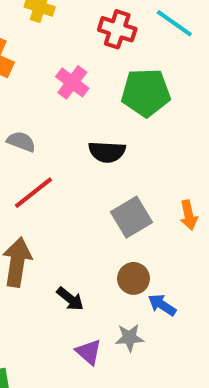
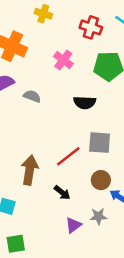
red line: (33, 193) -> (68, 156), moved
gray square: (131, 217) -> (100, 143), turned 35
purple triangle: (89, 352) -> (73, 225), turned 42

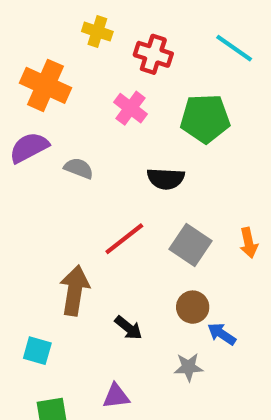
red cross: (91, 27) -> (153, 54), moved
gray square: (100, 143) -> (191, 245), turned 30
red line: (68, 156) -> (124, 239), moved
purple triangle: (73, 225) -> (116, 396), moved, turned 30

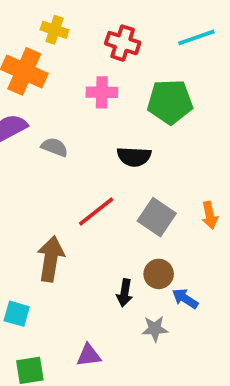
yellow cross: (97, 32) -> (55, 30), moved
cyan line: (234, 48) -> (196, 37), turned -54
pink cross: (131, 108) -> (102, 92), turned -36
black arrow: (128, 328) -> (125, 293), moved, turned 60

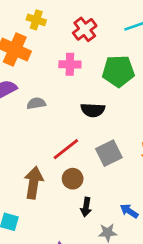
red cross: (123, 43) -> (85, 29), turned 35
gray semicircle: (55, 147) -> (36, 103), turned -30
gray square: (157, 217) -> (109, 153), turned 30
brown circle: (159, 274) -> (73, 179), moved

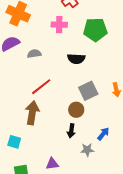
red line: (66, 149) -> (41, 87), moved
brown circle: (73, 179) -> (76, 110), moved
blue arrow: (129, 211) -> (103, 134), turned 96

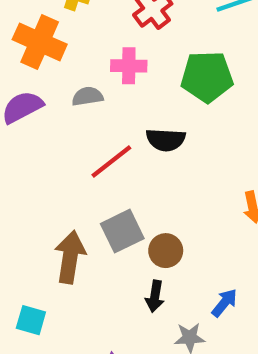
gray semicircle: (34, 54) -> (87, 96), moved
red line: (41, 87) -> (111, 162), moved
gray square: (88, 91) -> (122, 231), moved

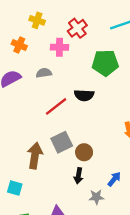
orange cross: (40, 42) -> (19, 45), size x0.6
pink cross: (129, 66) -> (59, 47), moved

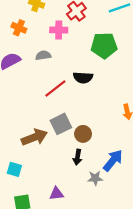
brown arrow: (35, 156) -> (34, 137), turned 60
blue arrow: (114, 179) -> (113, 160), size x1.5

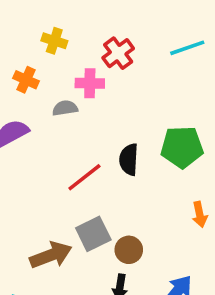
green pentagon: (104, 45) -> (182, 147), moved
gray semicircle: (43, 55) -> (65, 108), moved
black semicircle: (83, 78) -> (129, 159), turned 90

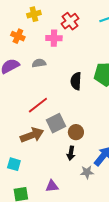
yellow cross: (54, 41) -> (34, 14), turned -32
gray semicircle: (65, 108) -> (39, 63), moved
red line: (84, 177) -> (38, 105), moved

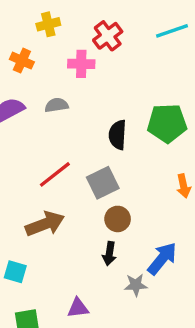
gray square: (56, 123) -> (103, 183), moved

